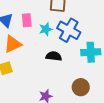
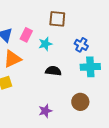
pink rectangle: (27, 20) -> (26, 35), turned 32
blue cross: (69, 30) -> (81, 45), moved, size x0.6

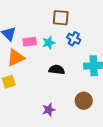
pink rectangle: (26, 35) -> (30, 42), moved, turned 56
blue cross: (81, 45) -> (74, 39), moved

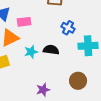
blue cross: (74, 39) -> (68, 28), moved
cyan star: (49, 43) -> (31, 52), moved

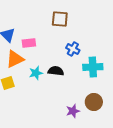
brown circle: (78, 81) -> (94, 102), moved
purple star: (43, 90) -> (73, 111), moved

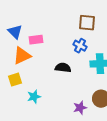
brown square: (60, 19) -> (87, 23), moved
cyan star: (36, 73) -> (34, 97), moved

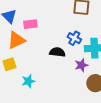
blue cross: (80, 46) -> (74, 38), moved
purple star: (80, 108) -> (81, 65), moved

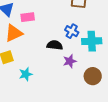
purple star: (81, 65) -> (70, 61), moved

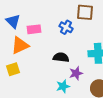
blue cross: (72, 31) -> (66, 27), moved
cyan star: (26, 74) -> (63, 86), moved

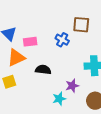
black semicircle: (61, 57) -> (43, 70), moved

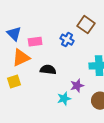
brown square: (81, 25) -> (86, 25), turned 30

